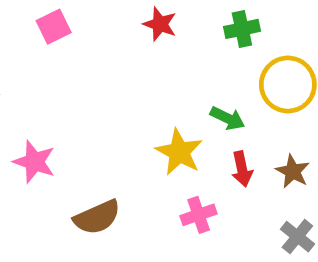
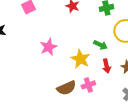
pink star: (34, 162) -> (48, 47), moved, turned 30
brown semicircle: (97, 217) -> (66, 88), moved

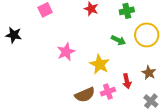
green arrow: (100, 45) -> (118, 40), moved
red arrow: (106, 66) -> (127, 81), moved

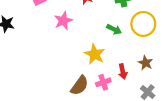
pink star: (66, 52) -> (63, 21), moved
brown semicircle: (85, 95) -> (80, 86), turned -30

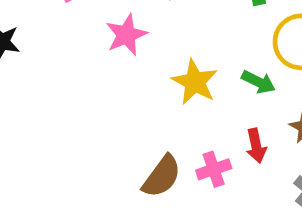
green arrow: (114, 29) -> (258, 82), moved
yellow star: (95, 54) -> (195, 82), moved

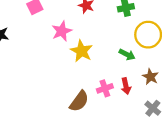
yellow star: (195, 82) -> (82, 51), moved
pink cross: (214, 169) -> (105, 88), moved

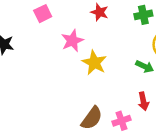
pink cross: (105, 88) -> (121, 121), moved

